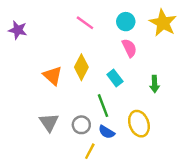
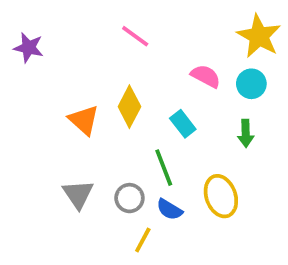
cyan circle: (126, 22) -> (251, 84), moved
pink semicircle: (129, 48) -> (206, 76), turned -36

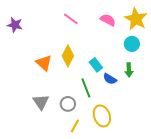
pink semicircle: (206, 76) -> (108, 20), moved
yellow ellipse: (221, 196) -> (102, 116), moved
blue semicircle: (169, 209) -> (110, 79), moved

